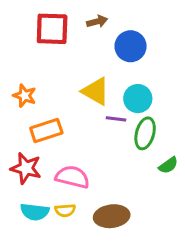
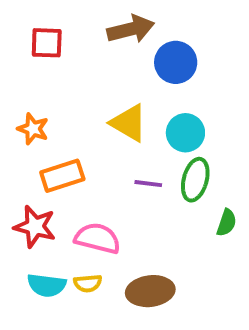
brown arrow: (97, 22) -> (131, 29), size x1.6
red square: (52, 29) -> (47, 43), moved, size x0.7
purple line: (116, 119) -> (148, 184), moved
green semicircle: (168, 165) -> (227, 223), turned -36

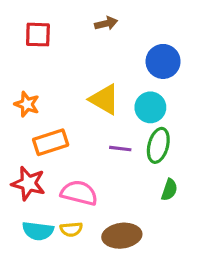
brown arrow: (131, 29) -> (106, 23), size x0.6
blue circle: (176, 62) -> (163, 61), moved
green semicircle: (227, 223) -> (169, 190), moved

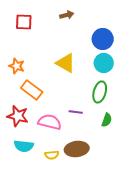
cyan circle: (150, 107) -> (104, 63), moved
orange rectangle: (51, 142) -> (32, 90), turned 55
purple line: (120, 149) -> (76, 112), moved
yellow semicircle: (71, 229) -> (52, 155), moved

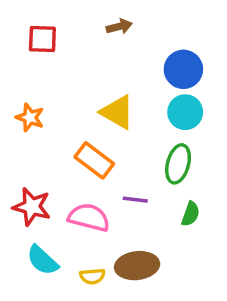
orange rectangle: (32, 90) -> (94, 160), moved
cyan semicircle: (24, 146) -> (42, 260), turned 36

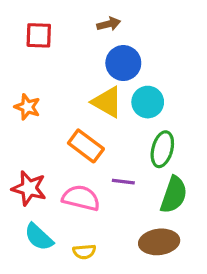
blue circle: (183, 69) -> (123, 63), moved
cyan circle: (185, 112) -> (148, 102), moved
green semicircle: (191, 214) -> (174, 195), size x1.6
brown ellipse: (137, 266) -> (159, 242), moved

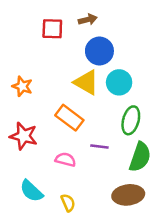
red square: (39, 35) -> (52, 29), moved
red star: (29, 188) -> (24, 136), moved
pink semicircle: (81, 198) -> (65, 160), size x0.7
yellow semicircle: (84, 252) -> (68, 203), turned -108

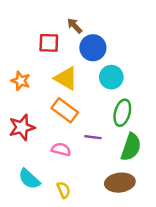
brown arrow: (88, 20) -> (75, 26), moved, turned -119
red square: (52, 29) -> (49, 43), moved
yellow triangle: (86, 82) -> (66, 78), moved
red star: (24, 136) -> (22, 127), turned -30

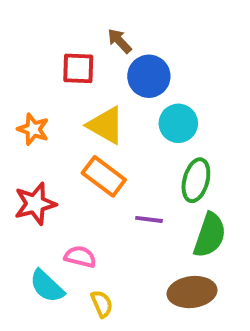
pink semicircle: (61, 149) -> (80, 257), moved

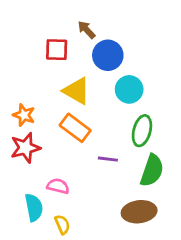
orange star: (33, 129) -> (24, 115), moved
cyan semicircle: (47, 286) -> (34, 207), turned -144
yellow semicircle: (102, 304) -> (62, 225), moved

